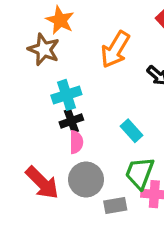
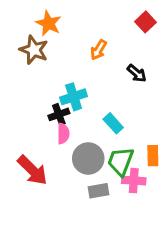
orange arrow: (115, 49) -> (99, 50), size x0.6
cyan cross: (66, 95) -> (74, 97), moved
gray circle: (86, 179) -> (88, 159), moved

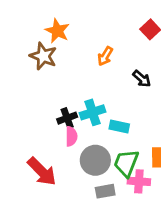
cyan cross: (74, 97) -> (93, 112), moved
cyan rectangle: (113, 123) -> (119, 126), turned -36

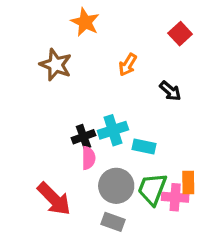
orange star: (57, 31) -> (85, 22), moved
pink cross: (139, 181) -> (175, 197), moved
gray rectangle: (105, 191) -> (113, 222), moved, turned 30

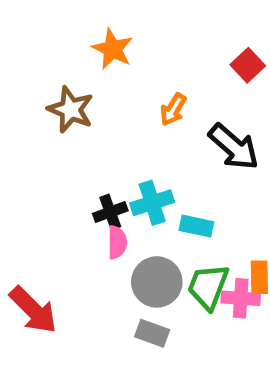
black arrow: (170, 91) -> (234, 147), size x1.6
red arrow: (54, 199) -> (33, 310), moved

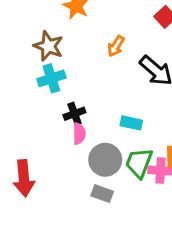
cyan cross: (152, 203) -> (51, 78), moved
red arrow: (33, 310) -> (24, 178), turned 40

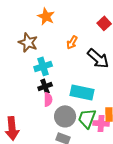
cyan cross: (51, 78) -> (43, 66), moved
cyan rectangle: (131, 123) -> (82, 92), size x1.6

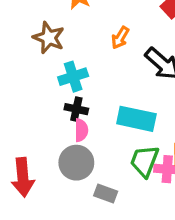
black cross: (45, 86) -> (76, 109), turned 32
gray circle: (65, 116) -> (76, 163), moved

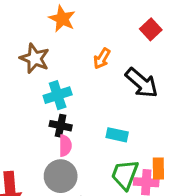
cyan rectangle: (136, 119) -> (117, 135), size x0.6

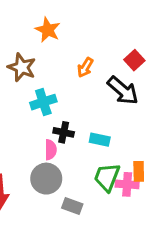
red square: (151, 29) -> (134, 60), moved
black cross: (61, 126) -> (64, 132), moved

